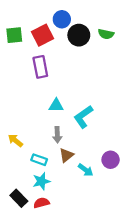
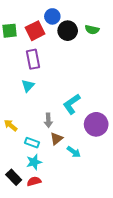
cyan triangle: (56, 105) -> (28, 86), moved, turned -48
purple circle: (111, 160) -> (96, 124), moved, size x1.5

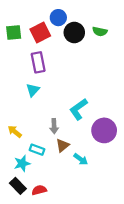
cyan star: (34, 162) -> (22, 163), moved

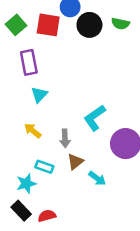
green square: (14, 32) -> (16, 25), turned -35
red square: (40, 32) -> (48, 25), turned 36
purple rectangle: (38, 62) -> (29, 62), moved
yellow arrow: (15, 132) -> (33, 131), moved

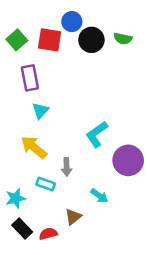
yellow arrow: (33, 131) -> (34, 147), size x1.5
gray arrow: (65, 138) -> (67, 167), moved
brown triangle: (75, 162) -> (73, 217), moved
cyan star: (26, 184) -> (16, 198), moved

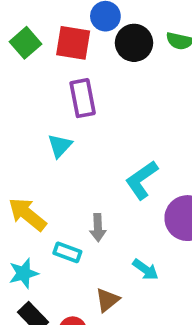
purple rectangle: (30, 78) -> (83, 98), moved
yellow arrow: (34, 147) -> (27, 214), moved

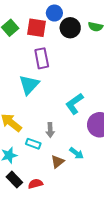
cyan triangle: (60, 146) -> (29, 85), size x1.5
brown triangle: (107, 300) -> (58, 162), moved

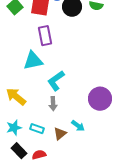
cyan triangle: (29, 85) -> (33, 61), turned 35
cyan L-shape: (74, 104) -> (56, 81), moved
cyan rectangle: (33, 144) -> (37, 129), moved

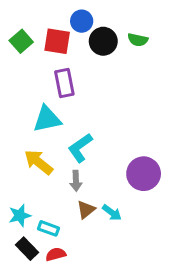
yellow arrow: (16, 97) -> (38, 162), moved
cyan rectangle: (37, 129) -> (49, 228), moved
brown triangle: (60, 134) -> (86, 210), moved

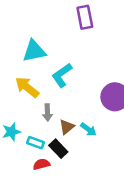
purple rectangle: (64, 83) -> (85, 17), moved
gray arrow: (76, 181) -> (47, 112), moved
black rectangle: (27, 249) -> (58, 149), moved

